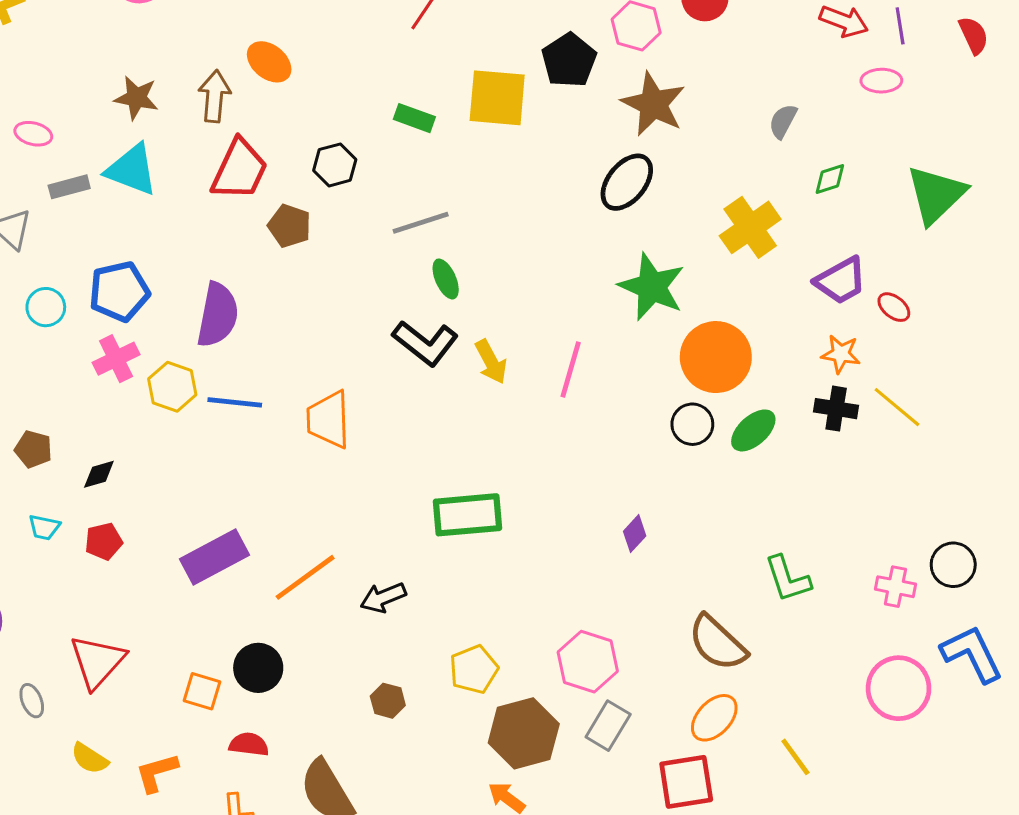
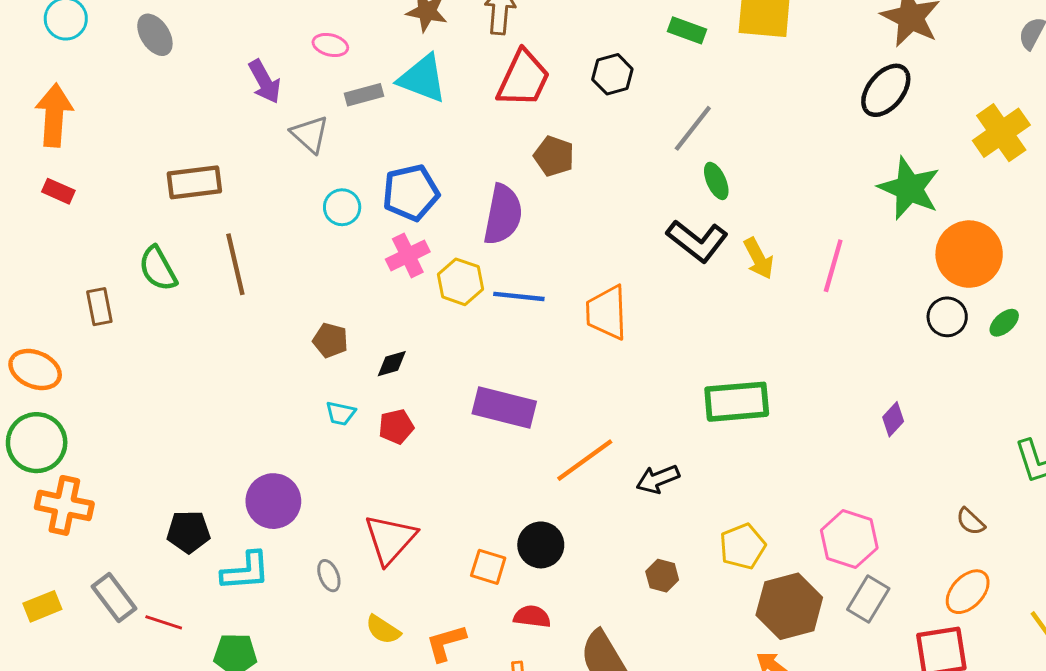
gray line: (421, 223) -> (693, 128), turned -34
brown pentagon: (289, 226) -> (554, 156), moved
green ellipse: (753, 430) -> (1004, 323), size x0.7
purple rectangle: (214, 557) -> (504, 408), moved, turned 42
brown semicircle: (717, 643) -> (971, 522), size x0.5

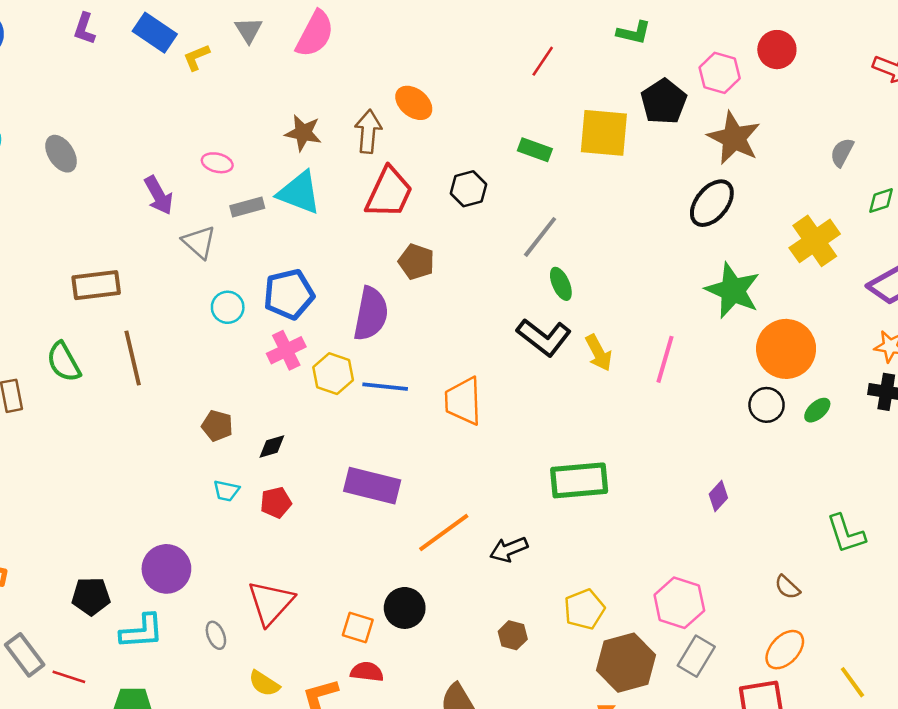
red semicircle: (532, 617) -> (367, 672), moved

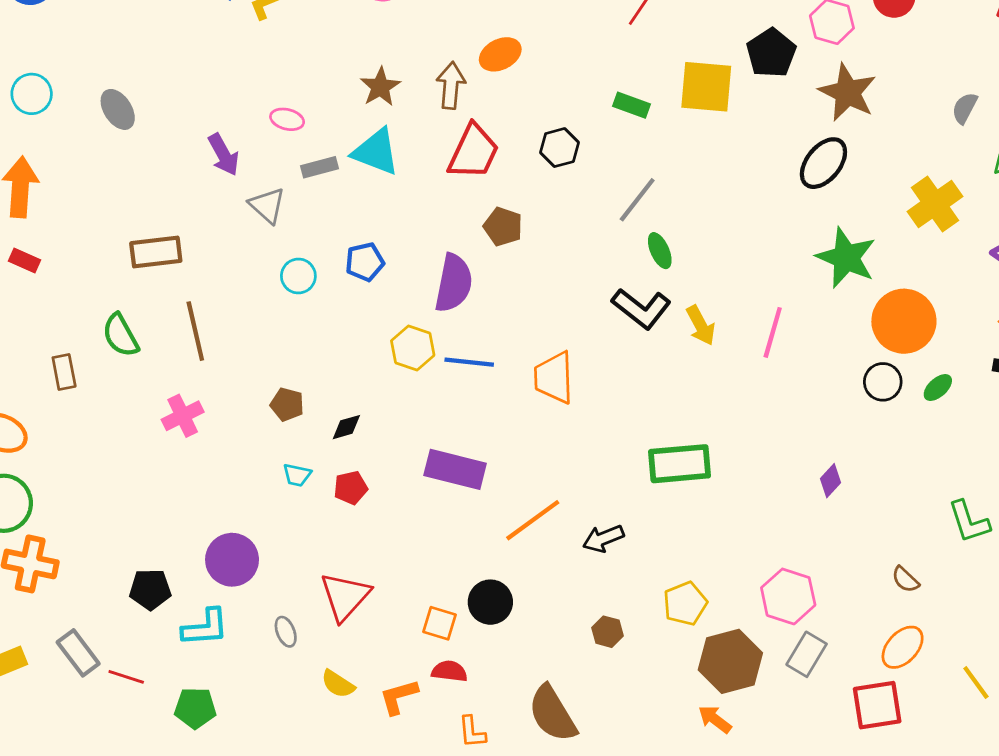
orange ellipse: (414, 103) -> (500, 54), turned -66
brown star: (303, 133) -> (380, 87), turned 30
blue pentagon: (289, 294) -> (365, 262), size x0.7
pink cross: (286, 350) -> (183, 416), moved

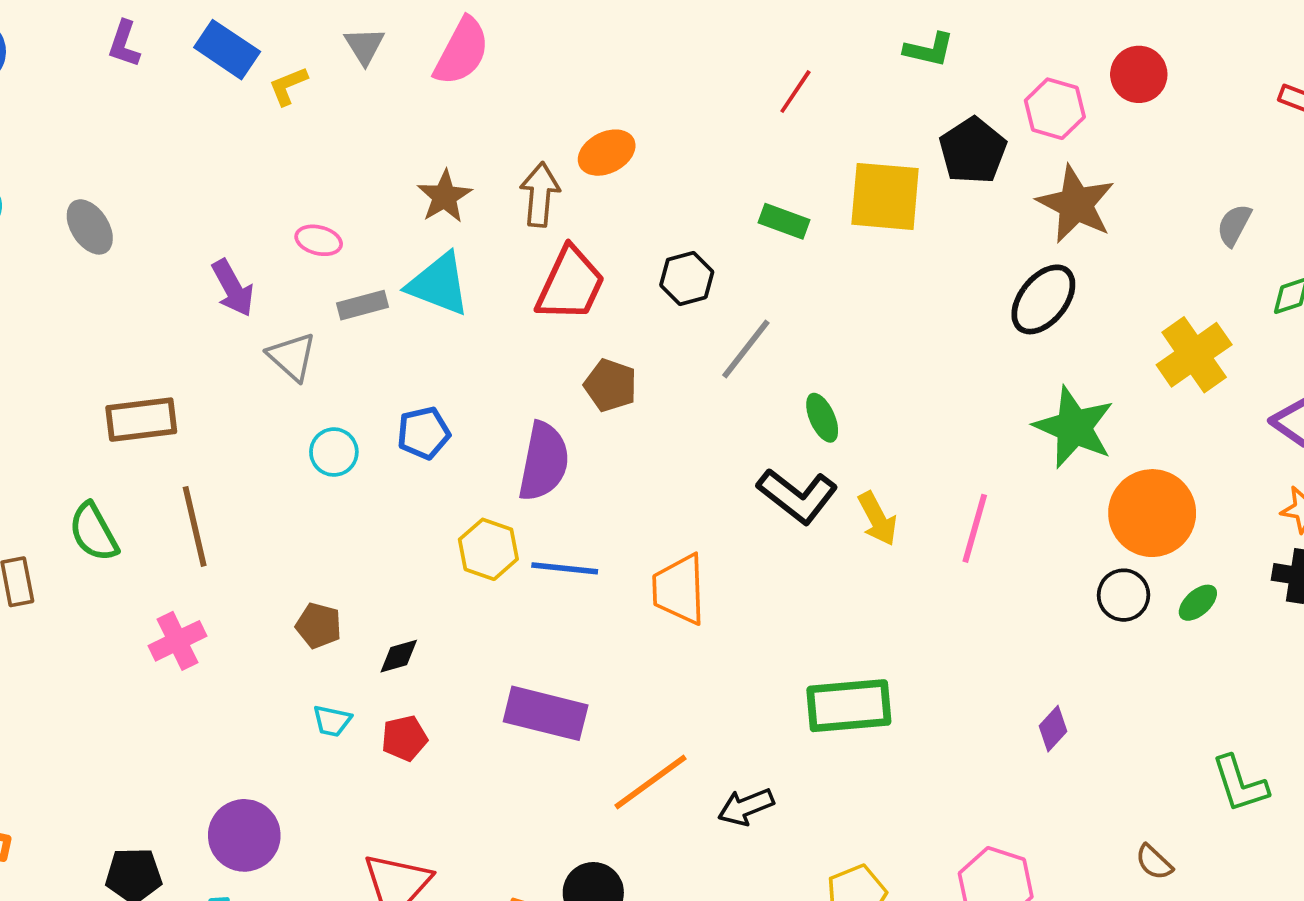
gray line: (637, 200) -> (746, 349), moved

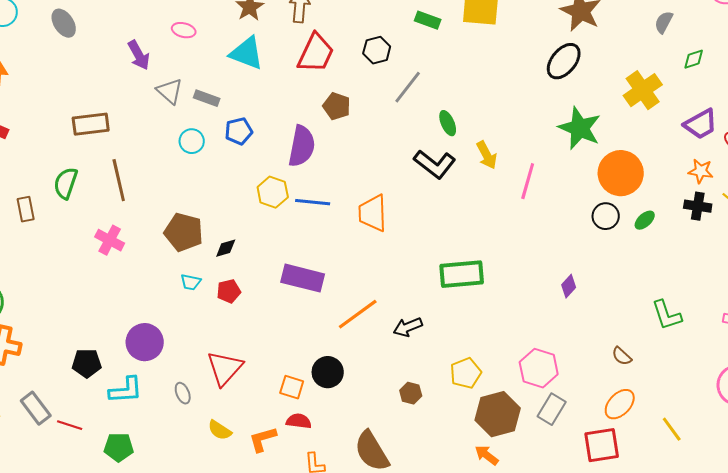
gray rectangle: (362, 305) -> (207, 98), moved, turned 35
yellow arrow: (877, 519) -> (487, 155), moved
green semicircle: (94, 532) -> (66, 183), turned 48
brown pentagon: (319, 626) -> (184, 232), size x1.6
pink cross: (177, 641) -> (110, 240), turned -36

